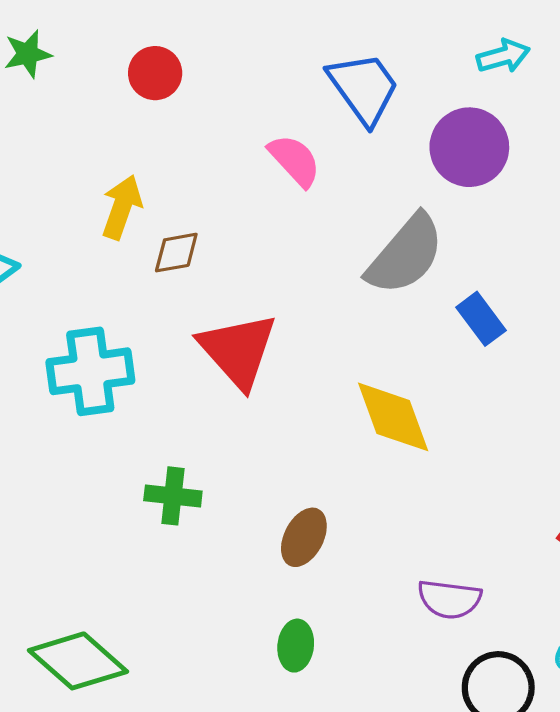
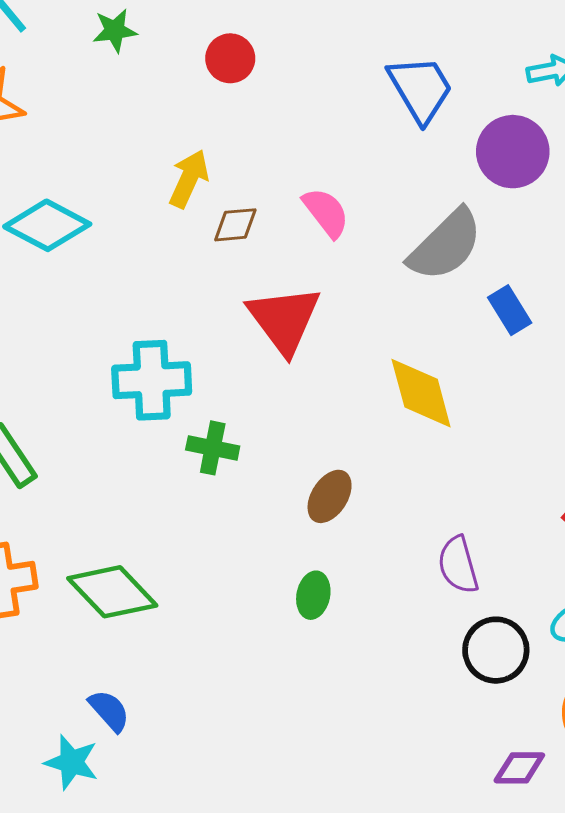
pink semicircle: (295, 160) -> (326, 213), moved
cyan cross: (90, 371) -> (152, 380), moved
purple semicircle: (449, 599) -> (458, 565), turned 62

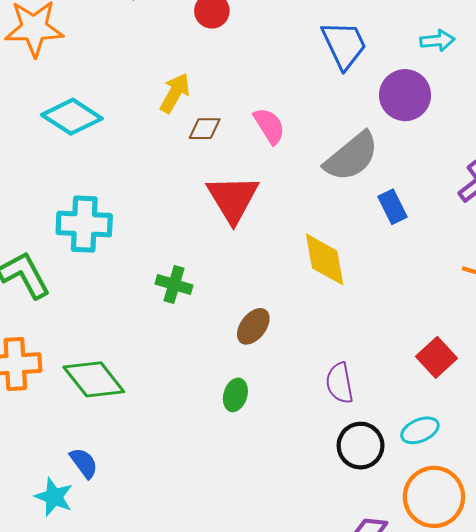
cyan cross: (152, 380) -> (84, 224), moved

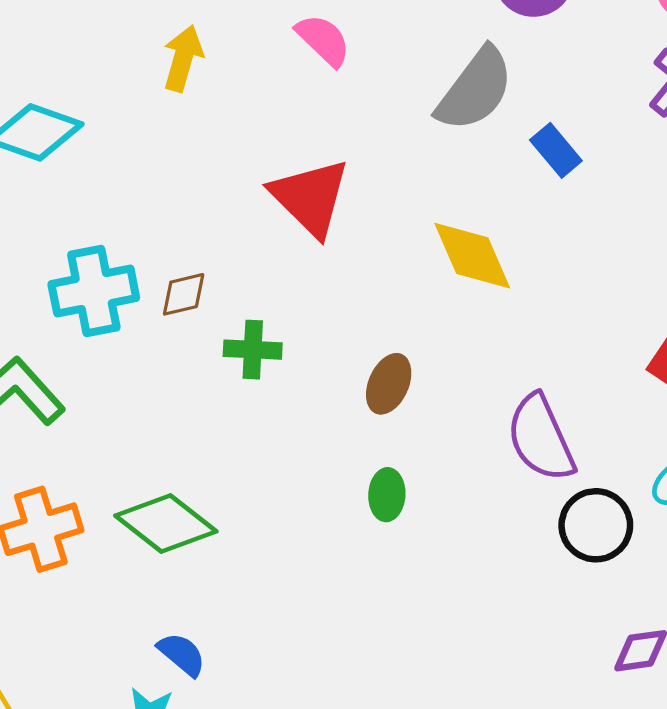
pink semicircle: (269, 126) -> (323, 40), moved
brown diamond: (205, 129) -> (184, 294), moved
purple semicircle: (340, 383) -> (541, 438), size x1.4

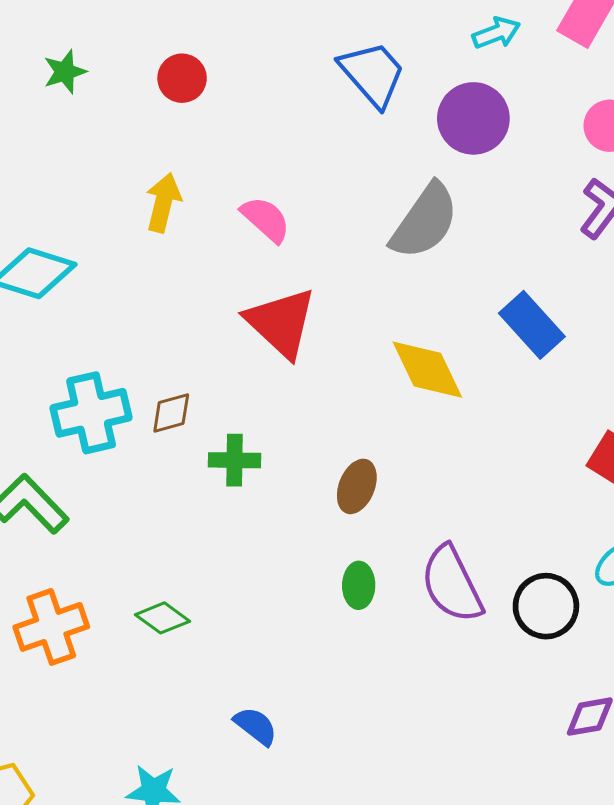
pink semicircle: (323, 40) -> (266, 219), moved
blue rectangle: (556, 150) -> (532, 325), moved, size x1.4
purple semicircle: (541, 438) -> (452, 584), moved
green diamond: (166, 524) -> (163, 618), size x0.6
blue semicircle: (182, 654) -> (256, 726), moved

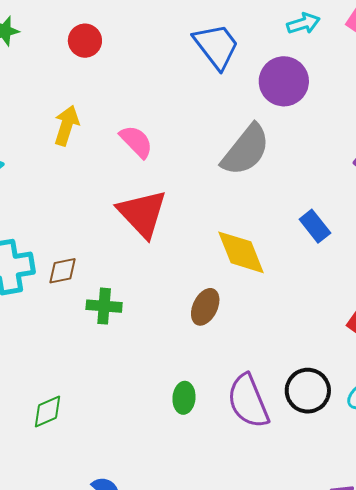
blue rectangle: (532, 325) -> (315, 226), size x0.7
brown ellipse: (357, 486) -> (205, 307), moved
black circle: (546, 606) -> (308, 391), moved
green diamond: (163, 618) -> (47, 412), turned -63

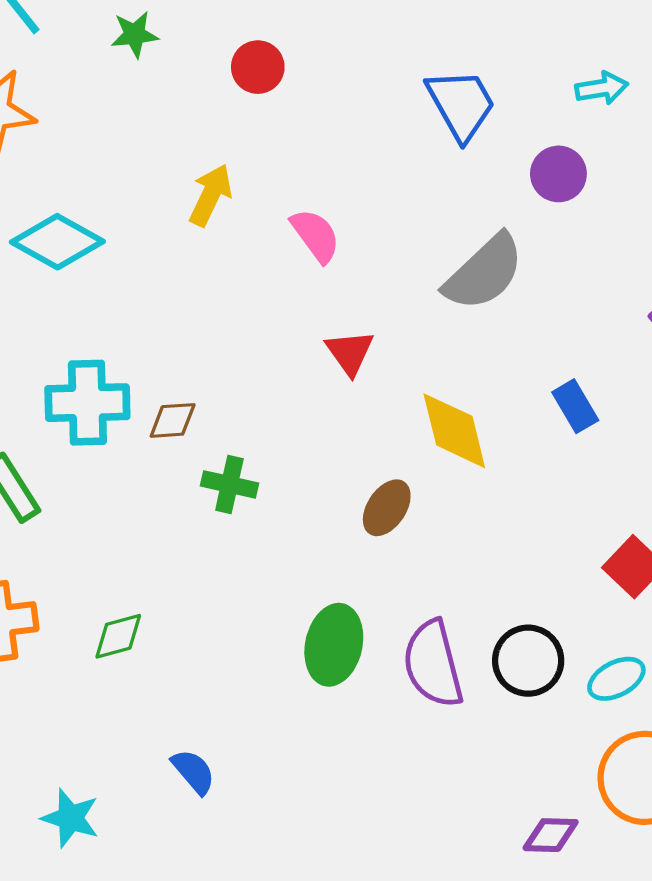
purple circle: (284, 81) -> (558, 174), size x0.7
red triangle: (142, 213) -> (350, 353), moved, size x0.6
green ellipse: (184, 398) -> (334, 645), size x1.6

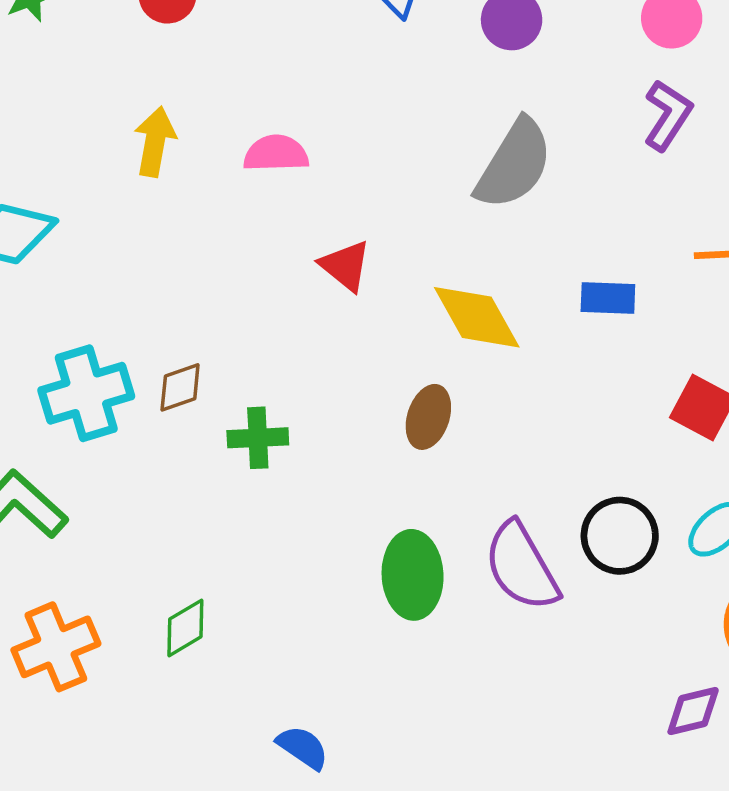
pink semicircle: (315, 235) -> (276, 154), turned -40
gray semicircle: (484, 272) -> (514, 164), moved
blue rectangle: (575, 406) -> (608, 298), moved, turned -42

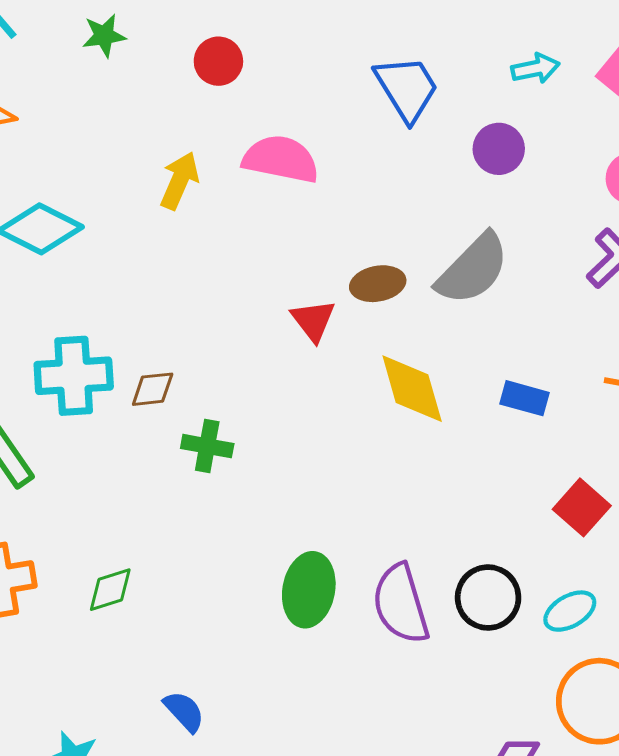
pink semicircle: (276, 154) -> (281, 159), moved, size x1.4
brown ellipse: (428, 417) -> (378, 284), moved, turned 48

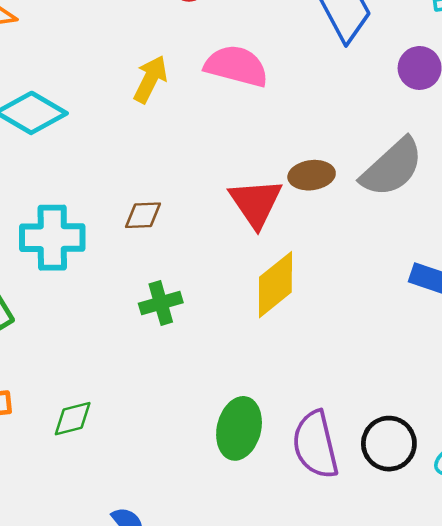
red triangle: (313, 320) -> (256, 203), size x1.4
brown diamond: (153, 389) -> (143, 215), moved
yellow diamond: (412, 389) -> (275, 285), moved, turned 64
green cross: (207, 446) -> (161, 303), turned -30

